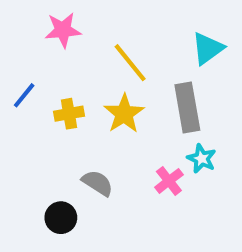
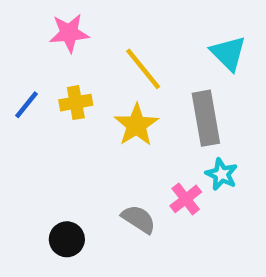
cyan triangle: (208, 48) -> (228, 53), turned -39
yellow cross: (69, 114) -> (76, 103), moved
gray semicircle: (98, 183) -> (139, 219), moved

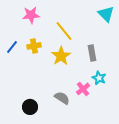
cyan triangle: (228, 53) -> (106, 14), moved
gray rectangle: (206, 118) -> (92, 53), size x0.7

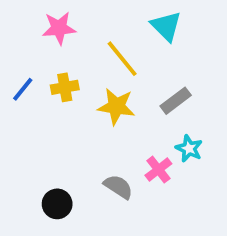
cyan triangle: (106, 14) -> (166, 26), moved
gray rectangle: (92, 53) -> (176, 101), turned 63
yellow star: (61, 56) -> (116, 106), turned -30

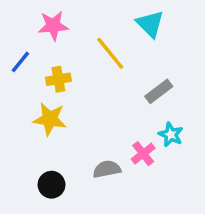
blue line: (23, 89) -> (20, 62), moved
yellow star: (116, 106) -> (50, 119), moved
gray semicircle: (118, 187) -> (107, 169), turned -44

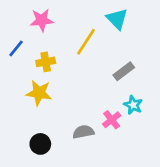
yellow line: (110, 53) -> (86, 42), turned 72

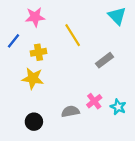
cyan triangle: (117, 19) -> (117, 16), moved
yellow line: (86, 42) -> (73, 35), turned -65
cyan star: (133, 105) -> (118, 107), moved

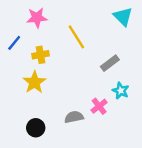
yellow star: (33, 78) -> (35, 82), turned 30
cyan star: (118, 107) -> (121, 91), moved

